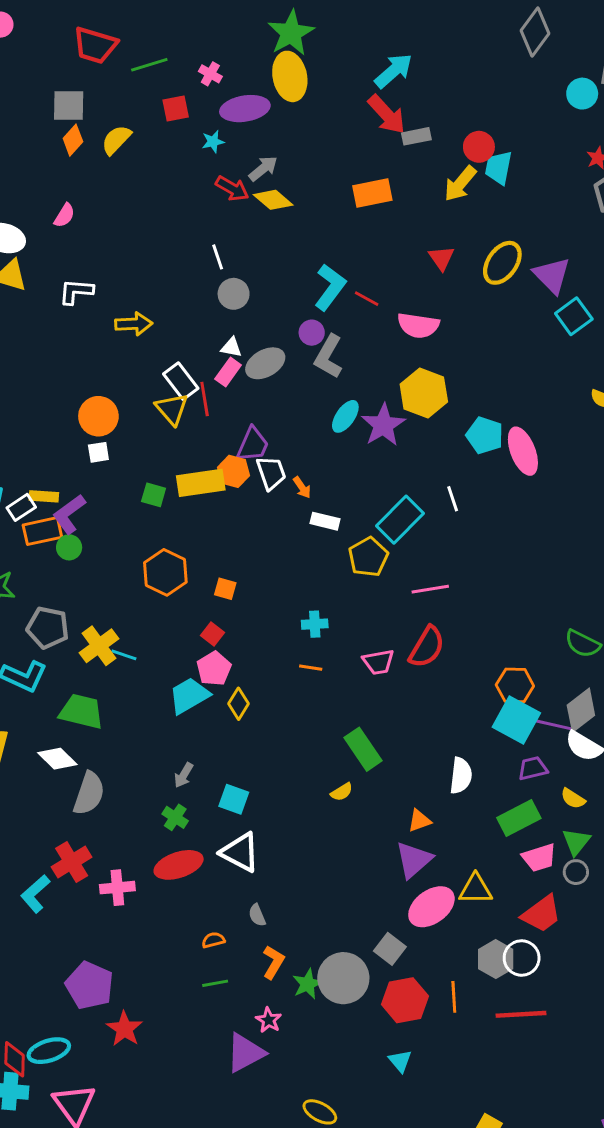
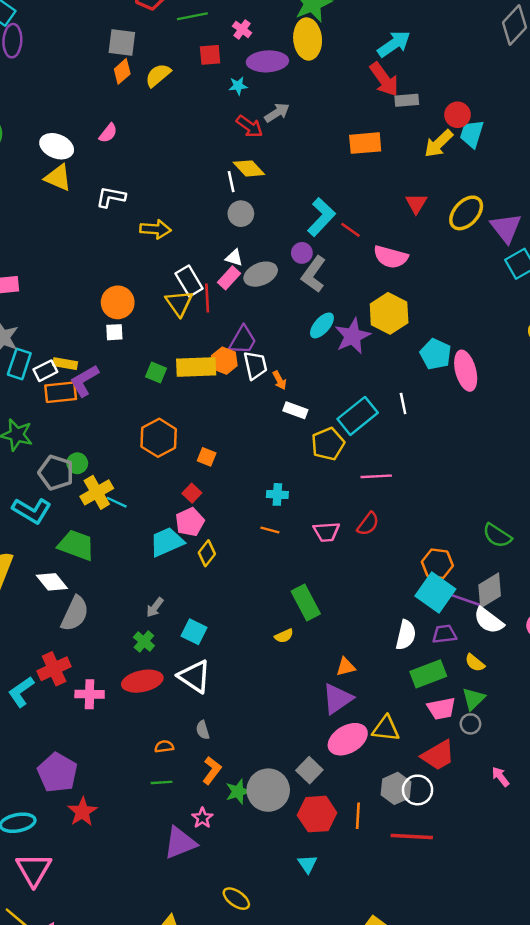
yellow diamond: (273, 200) -> (249, 168), moved
green circle: (69, 547) -> (77, 463), moved
red semicircle: (427, 647) -> (368, 524), size x0.7
white semicircle: (461, 776) -> (406, 635), moved

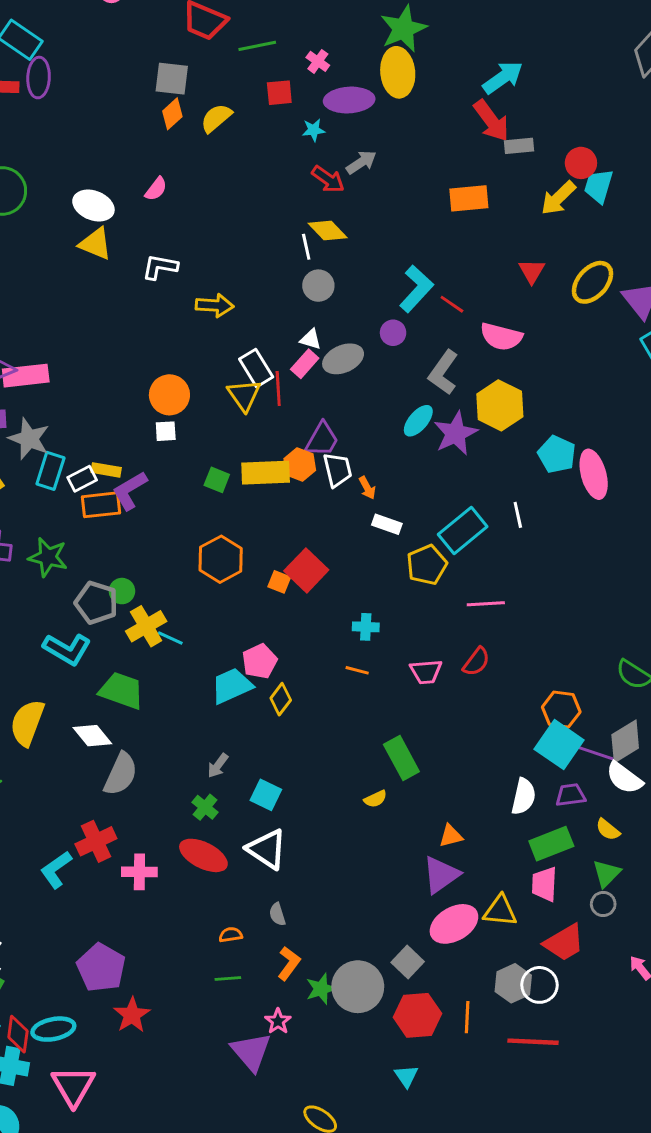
gray L-shape: (314, 274) -> (443, 373), moved
red square: (192, 493) -> (306, 570), moved, size x1.8
red ellipse: (142, 681) -> (203, 855), turned 39
pink trapezoid: (441, 709) -> (544, 884), moved, turned 104
purple triangle: (180, 843) -> (251, 1052), turned -48

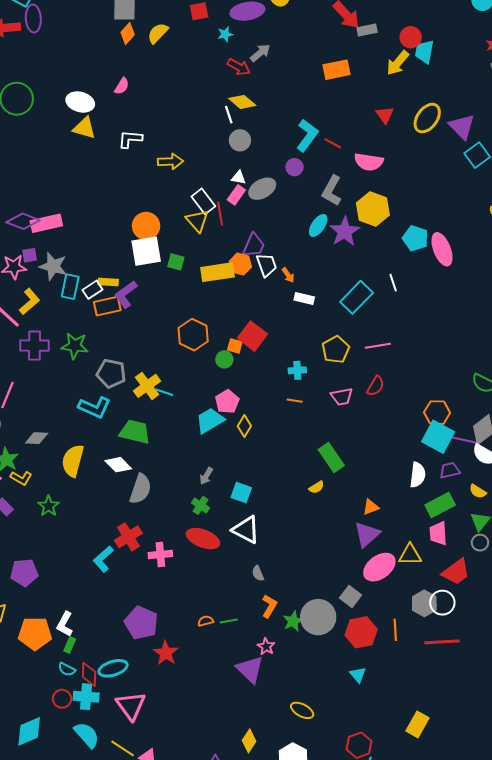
white square: (166, 431) -> (146, 251), size x2.0
green square: (217, 480) -> (176, 262), moved
yellow pentagon: (427, 565) -> (336, 350), moved
green circle: (122, 591) -> (224, 359), moved
orange semicircle: (231, 935) -> (206, 621), moved

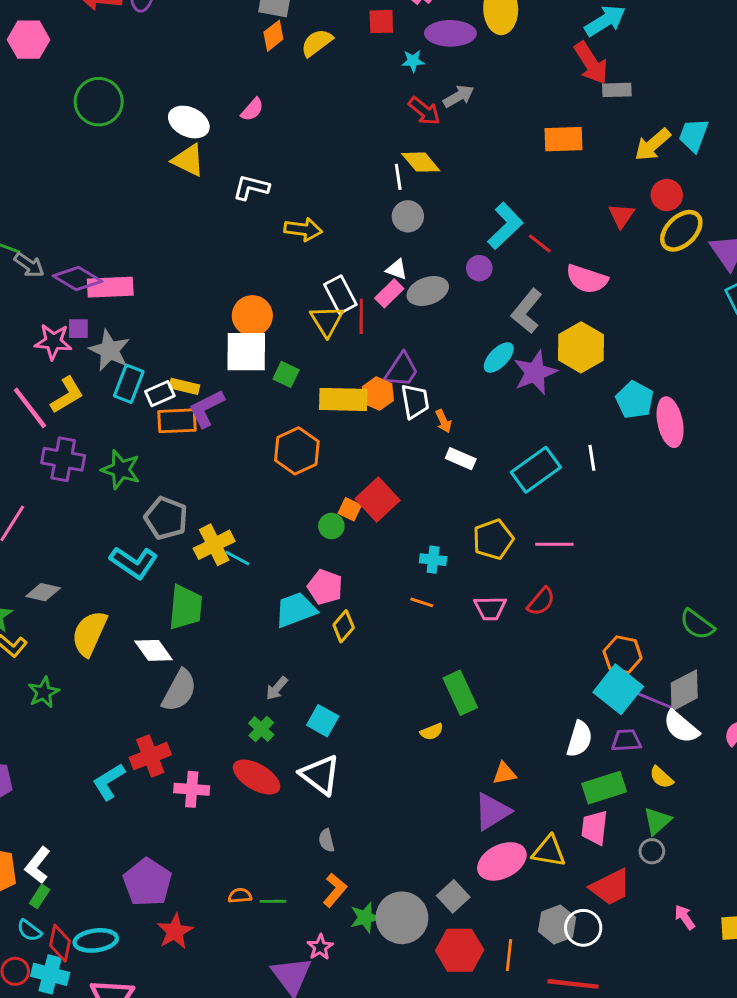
red circle: (411, 37) -> (667, 195), moved
orange hexagon: (193, 335) -> (297, 451), moved
pink pentagon: (227, 402) -> (325, 587), turned -30
green trapezoid: (135, 432) -> (186, 607), turned 72

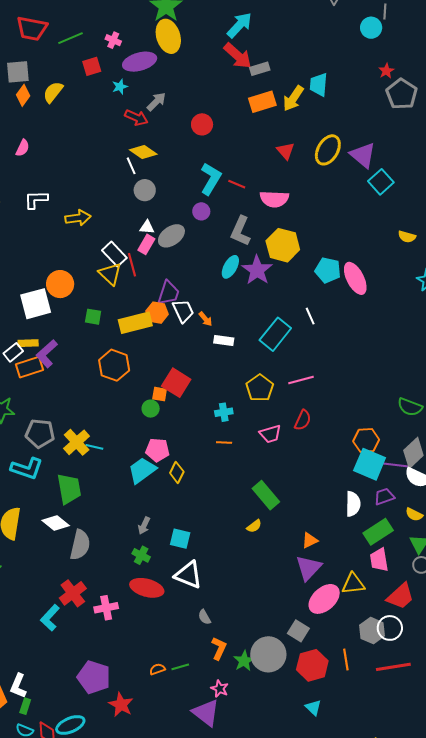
orange rectangle: (564, 139) -> (262, 102), moved
red circle: (667, 195) -> (202, 124), moved
white square: (246, 352) -> (36, 304), moved

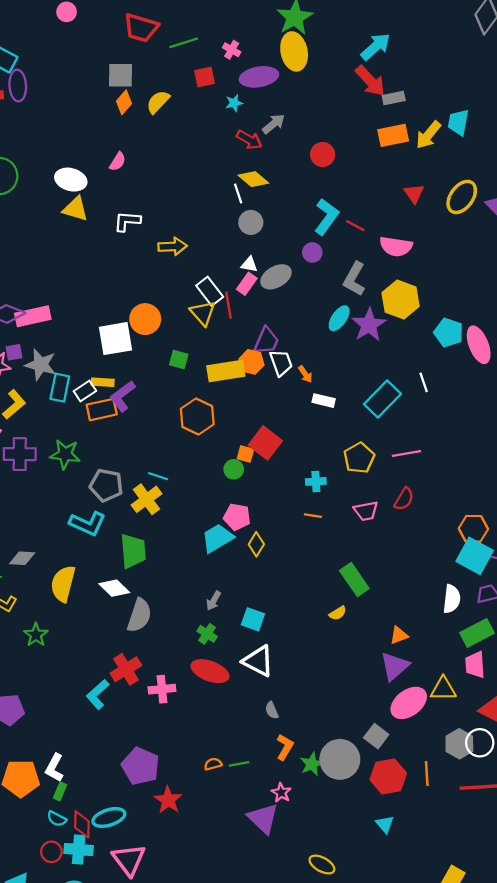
cyan line: (94, 447) -> (158, 476), moved

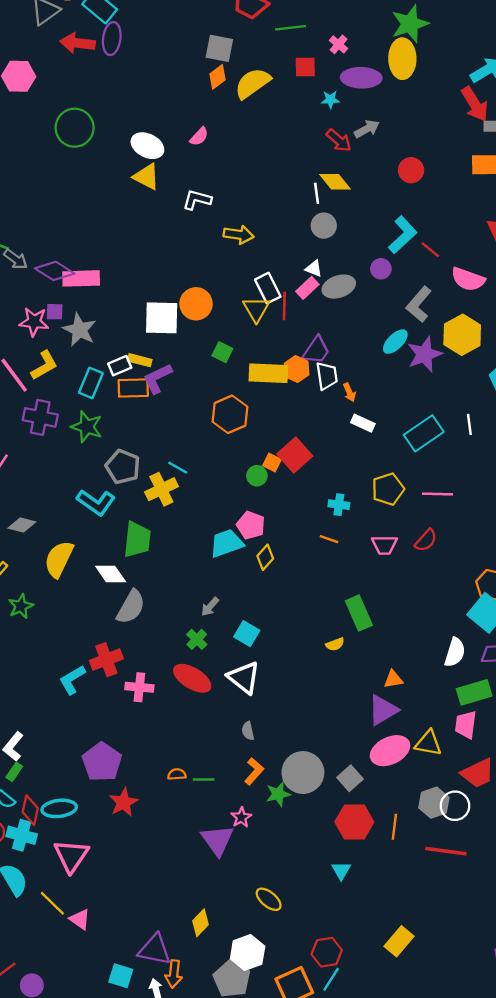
yellow semicircle: (158, 102) -> (253, 83), size x1.4
cyan rectangle: (60, 388) -> (91, 383), moved
gray circle: (340, 759) -> (303, 773), moved

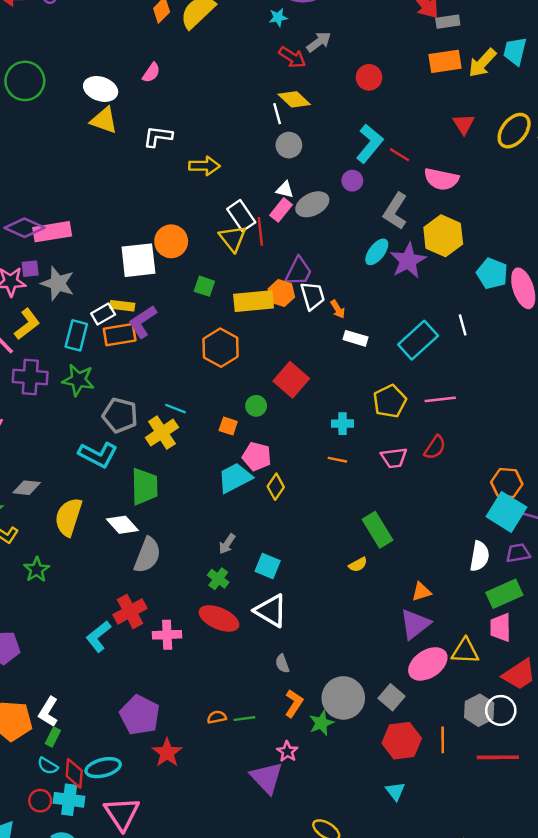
orange square: (272, 462) -> (228, 426), moved

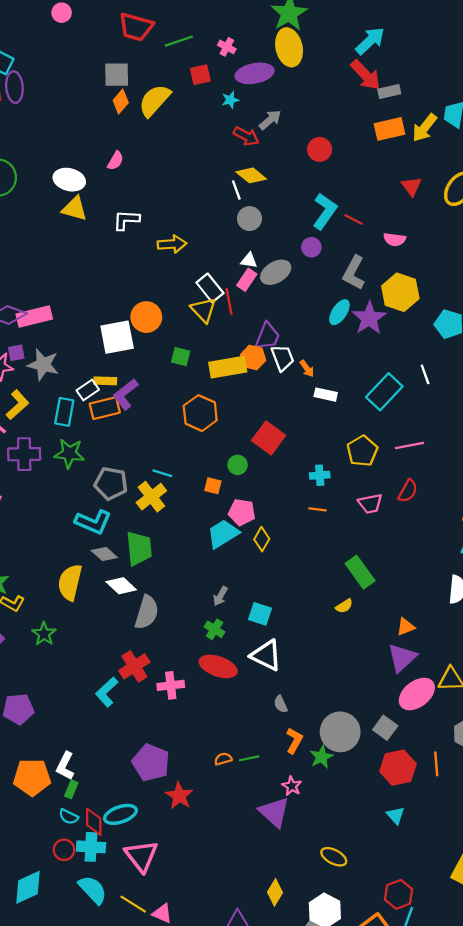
pink semicircle: (441, 179) -> (395, 239), size x0.7
gray diamond: (27, 488) -> (104, 554), moved, turned 40

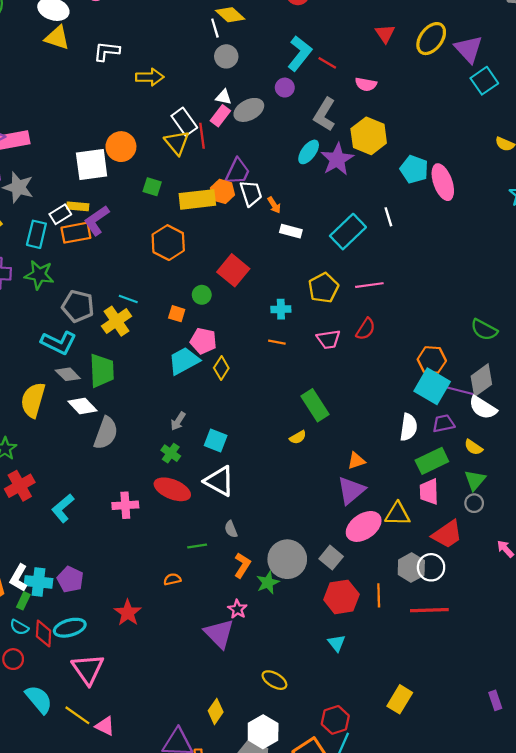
red cross: (134, 666) -> (20, 486), moved
green line: (249, 758) -> (197, 546), moved
purple pentagon: (151, 763) -> (70, 579), moved, size x0.7
cyan cross: (91, 847) -> (39, 582), moved

